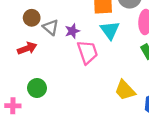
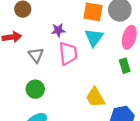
gray triangle: (51, 27) -> (36, 55), moved
green circle: (37, 88) -> (35, 89), moved

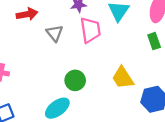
green circle: (35, 89) -> (75, 80), moved

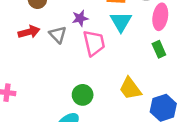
gray triangle: (55, 33) -> (58, 35), moved

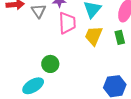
yellow trapezoid: (130, 89) -> (94, 36), moved, turned 50

